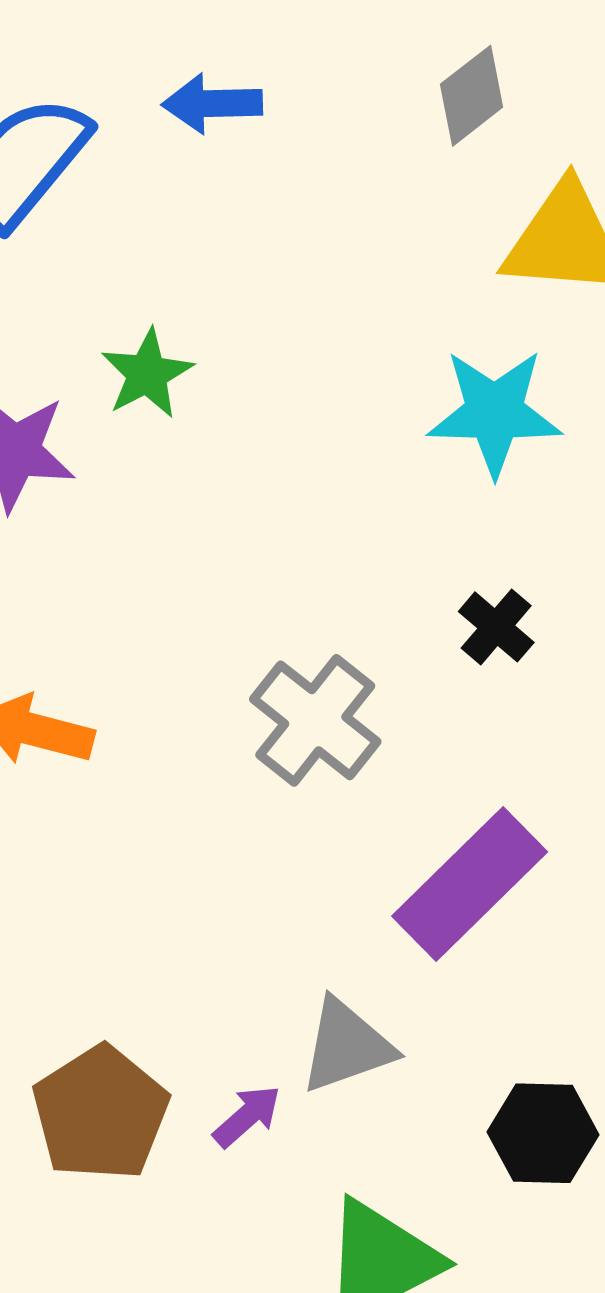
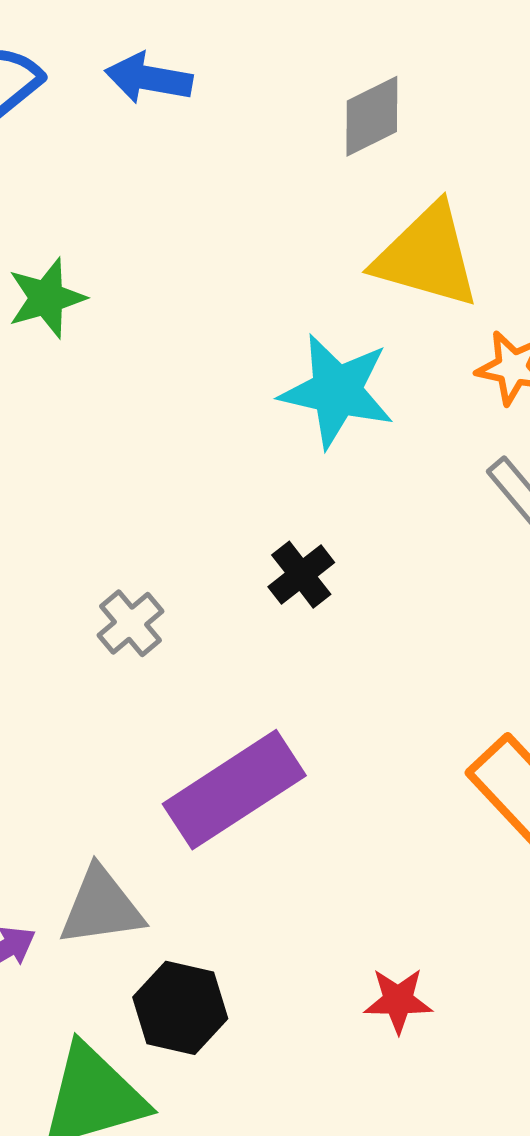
gray cross: (315, 720) -> (131, 623), size x0.6
black hexagon: (543, 1133) -> (180, 1008), moved

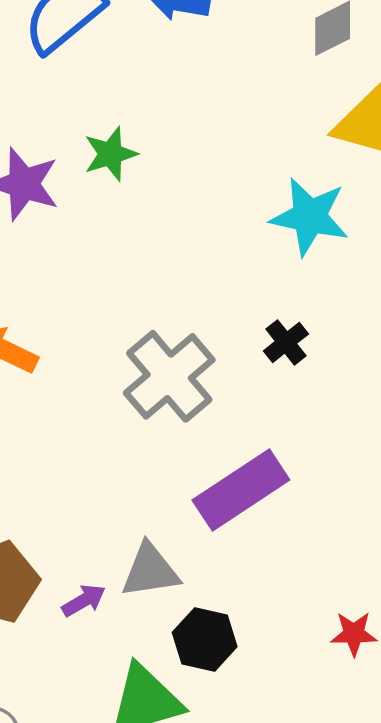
gray cross: (131, 623) -> (169, 376), size x2.0

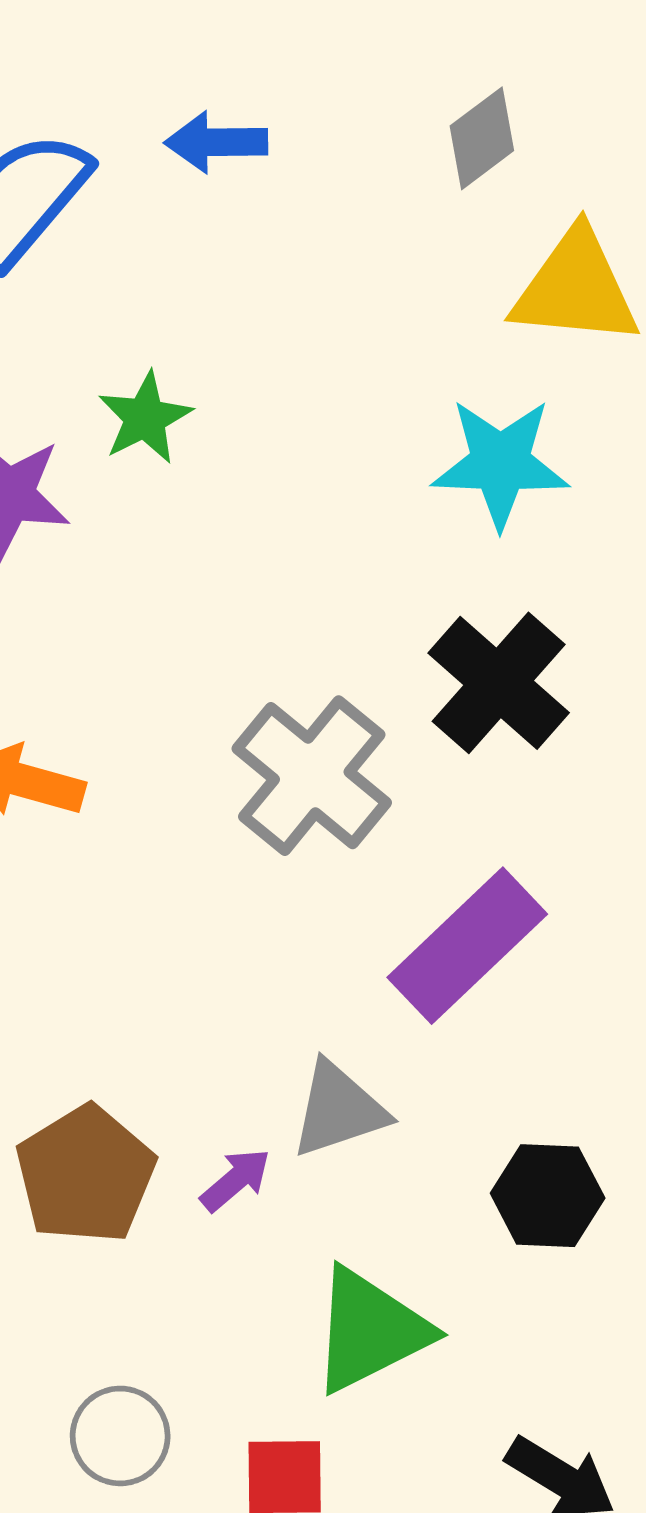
black cross: (286, 342) -> (499, 683), size x1.8
black hexagon: (205, 640) -> (548, 1196), moved

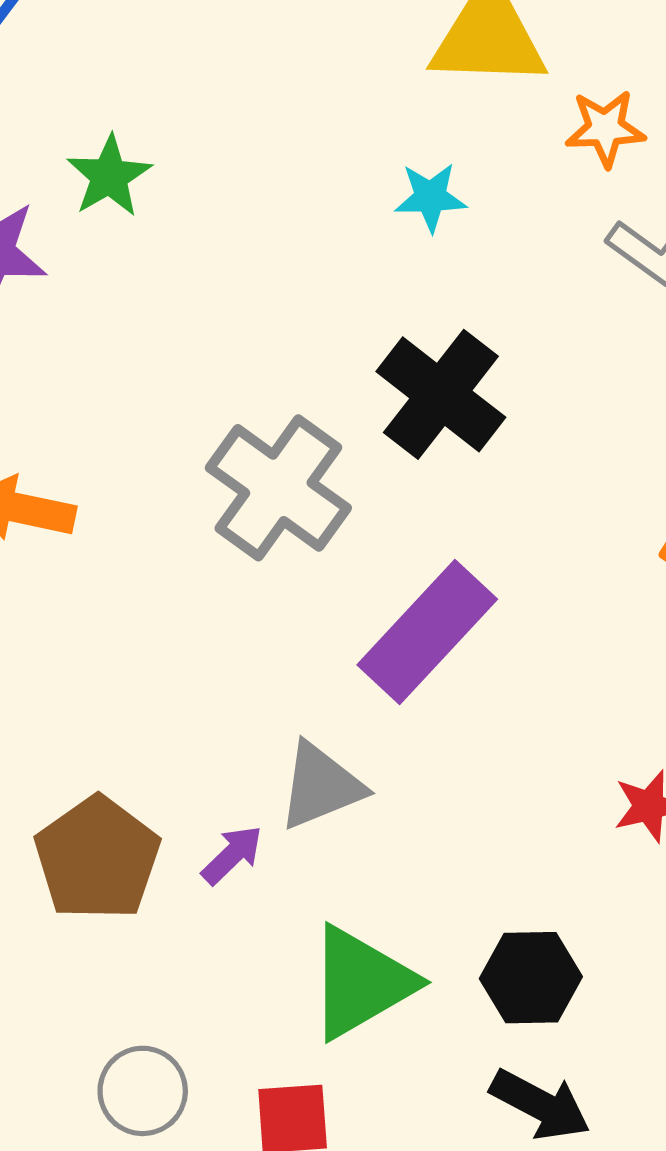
cyan star: (500, 463) -> (430, 197), size x0.6
black hexagon: (548, 1196) -> (531, 978), moved

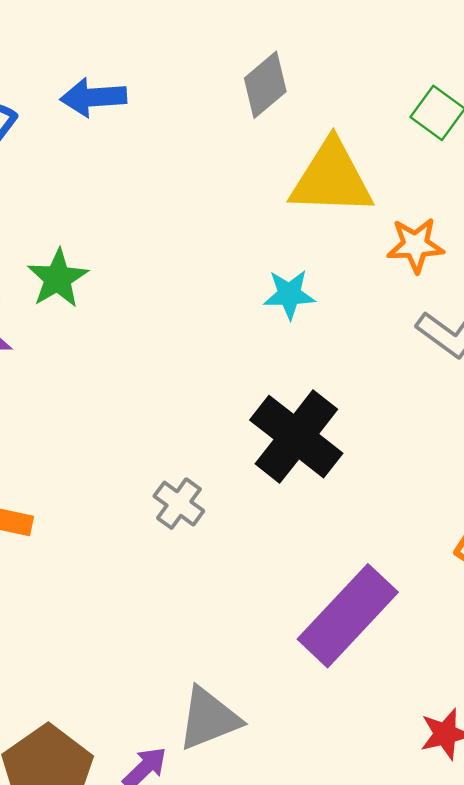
gray cross: (278, 488) -> (179, 504), size x0.5
purple rectangle: (427, 632) -> (348, 616), moved

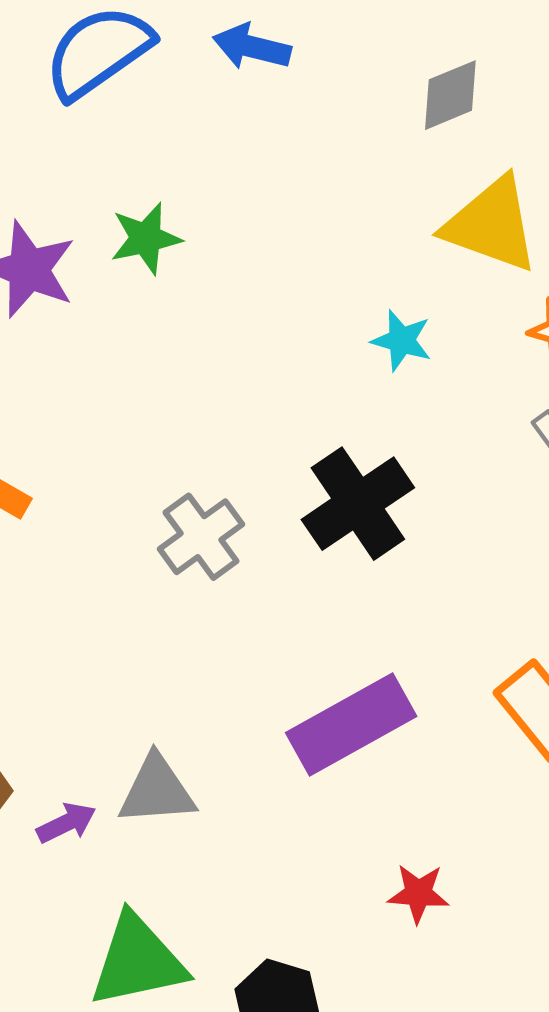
gray cross: (179, 504) -> (201, 537), size x1.4

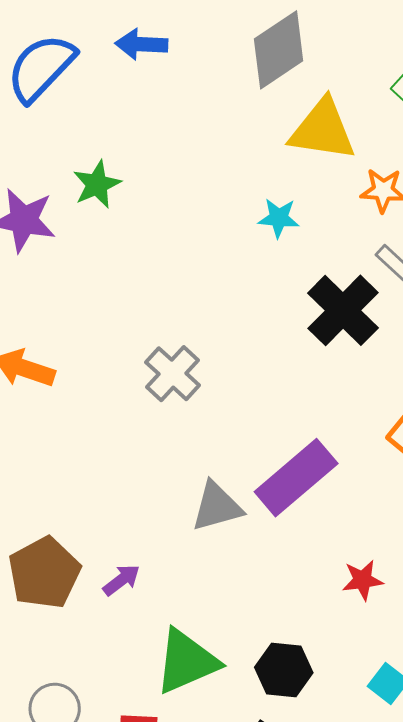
gray diamond: (450, 95) -> (279, 50), size x1.5
black cross: (358, 504) -> (343, 310), moved
gray triangle: (157, 790) -> (217, 507), moved

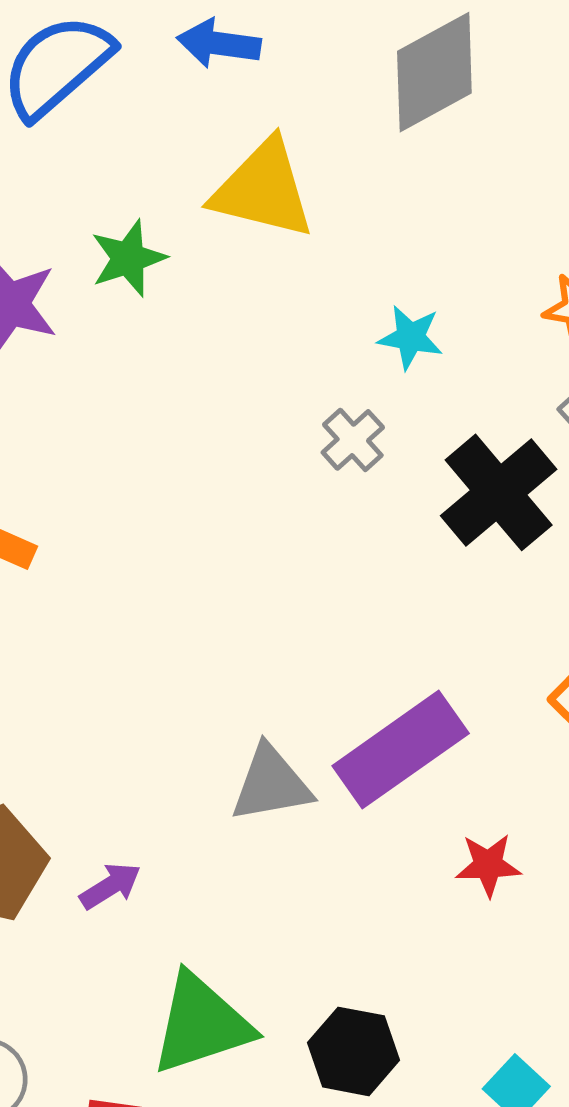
yellow triangle: (323, 130) -> (263, 189), moved
gray cross: (172, 374) -> (353, 440), moved, size x0.7
red star: (363, 580) -> (488, 865), moved

